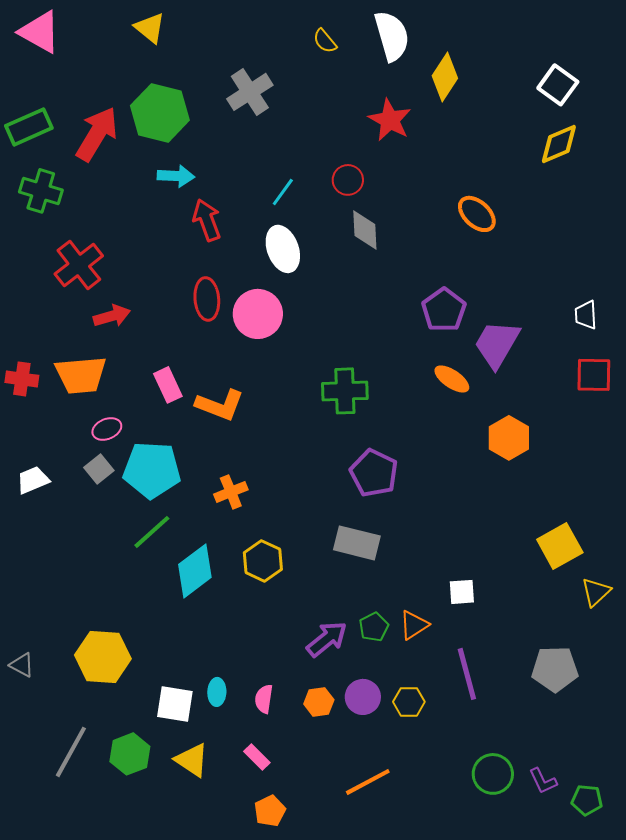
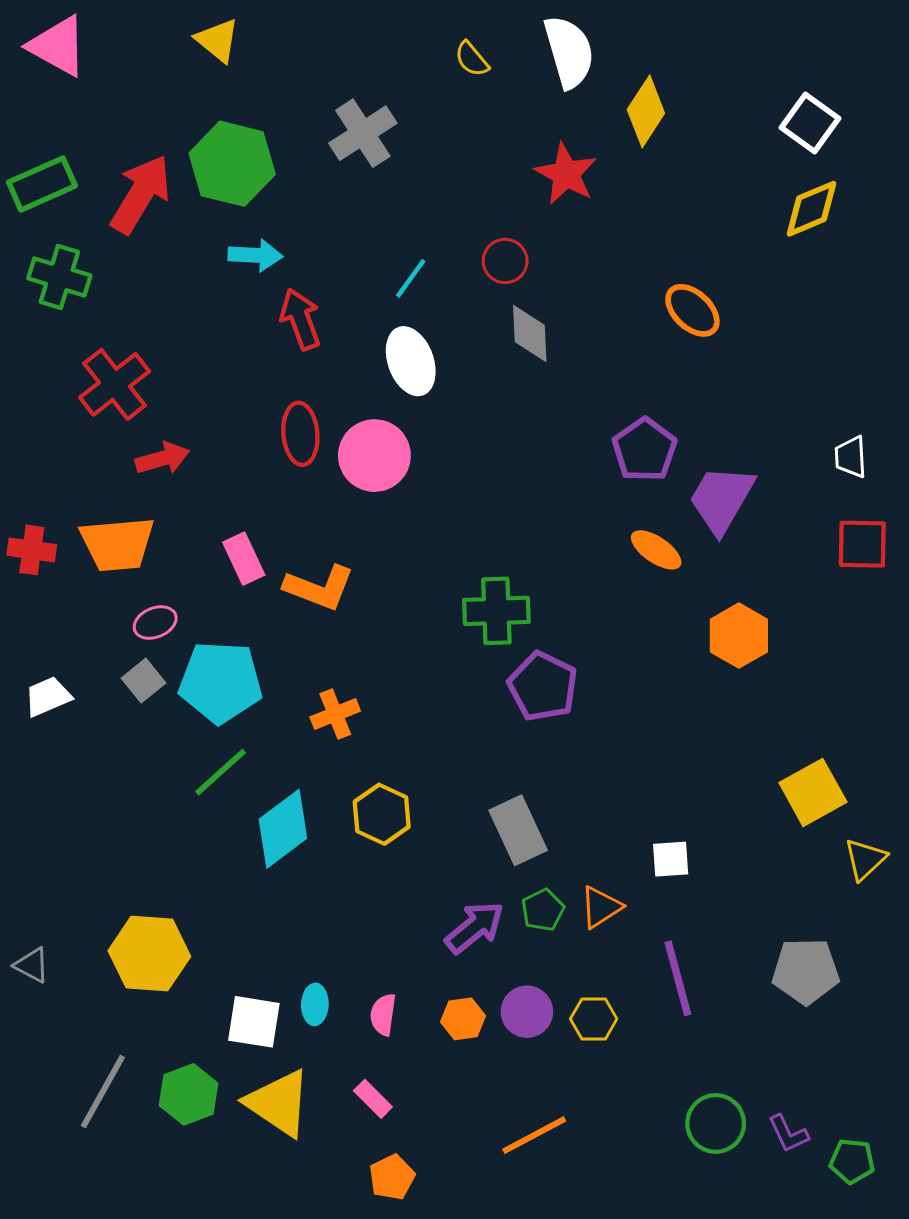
green cross: (345, 391) -> (496, 611), moved
gray rectangle: (357, 543) -> (518, 830), moved, turned 51
yellow triangle: (192, 760) -> (279, 1103), size x1.4

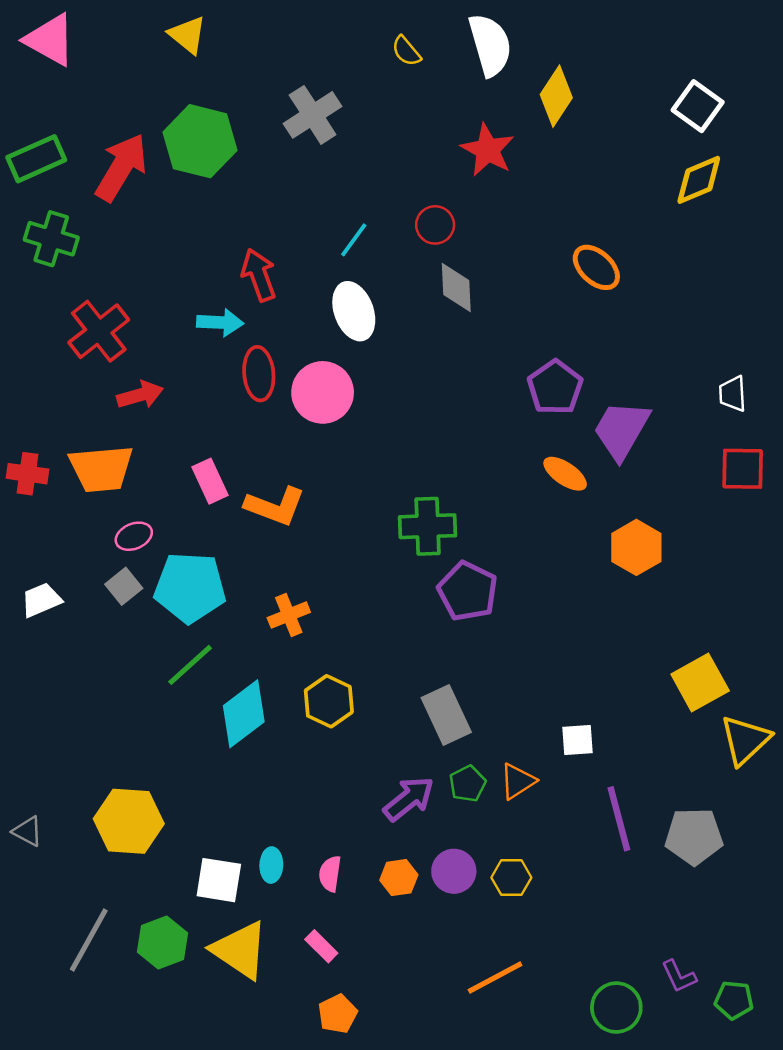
cyan arrow: (255, 255) -> (220, 322), moved
yellow triangle: (865, 859) -> (745, 740), size x1.4
purple line: (678, 978) -> (619, 819), moved
green circle: (716, 1123) -> (616, 1008), moved
orange line: (534, 1135) -> (495, 978), moved

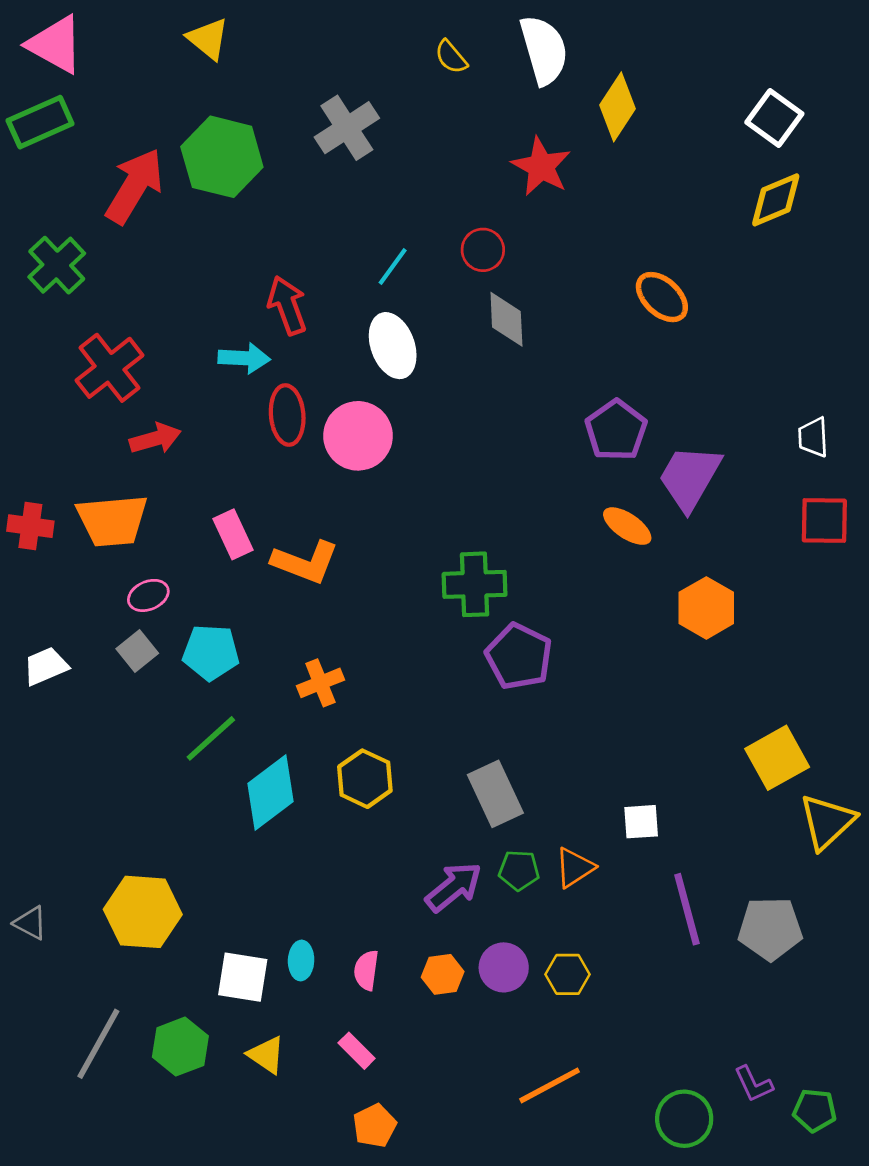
green rectangle: (36, 159) -> (40, 122), moved
green cross: (51, 239) -> (57, 265), turned 30
cyan pentagon: (190, 587) -> (211, 652), size x0.7
green pentagon: (468, 784) -> (519, 870), turned 30
yellow triangle: (240, 950) -> (266, 1055), size x0.6

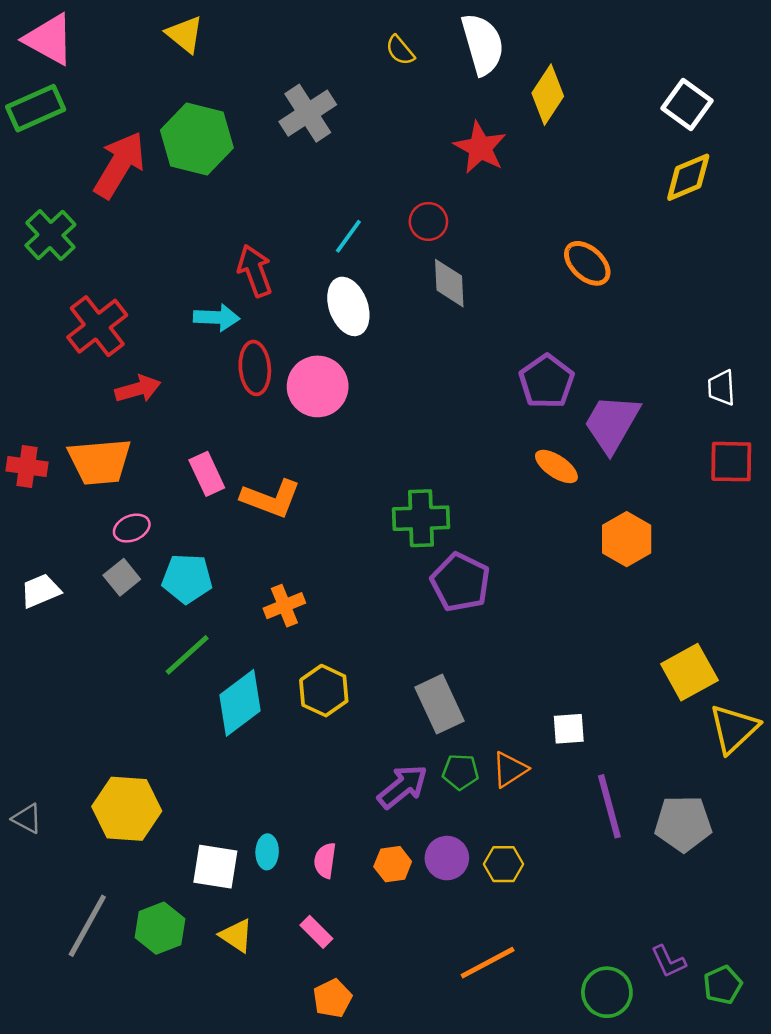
green pentagon: (815, 1110) -> (723, 985), turned -30

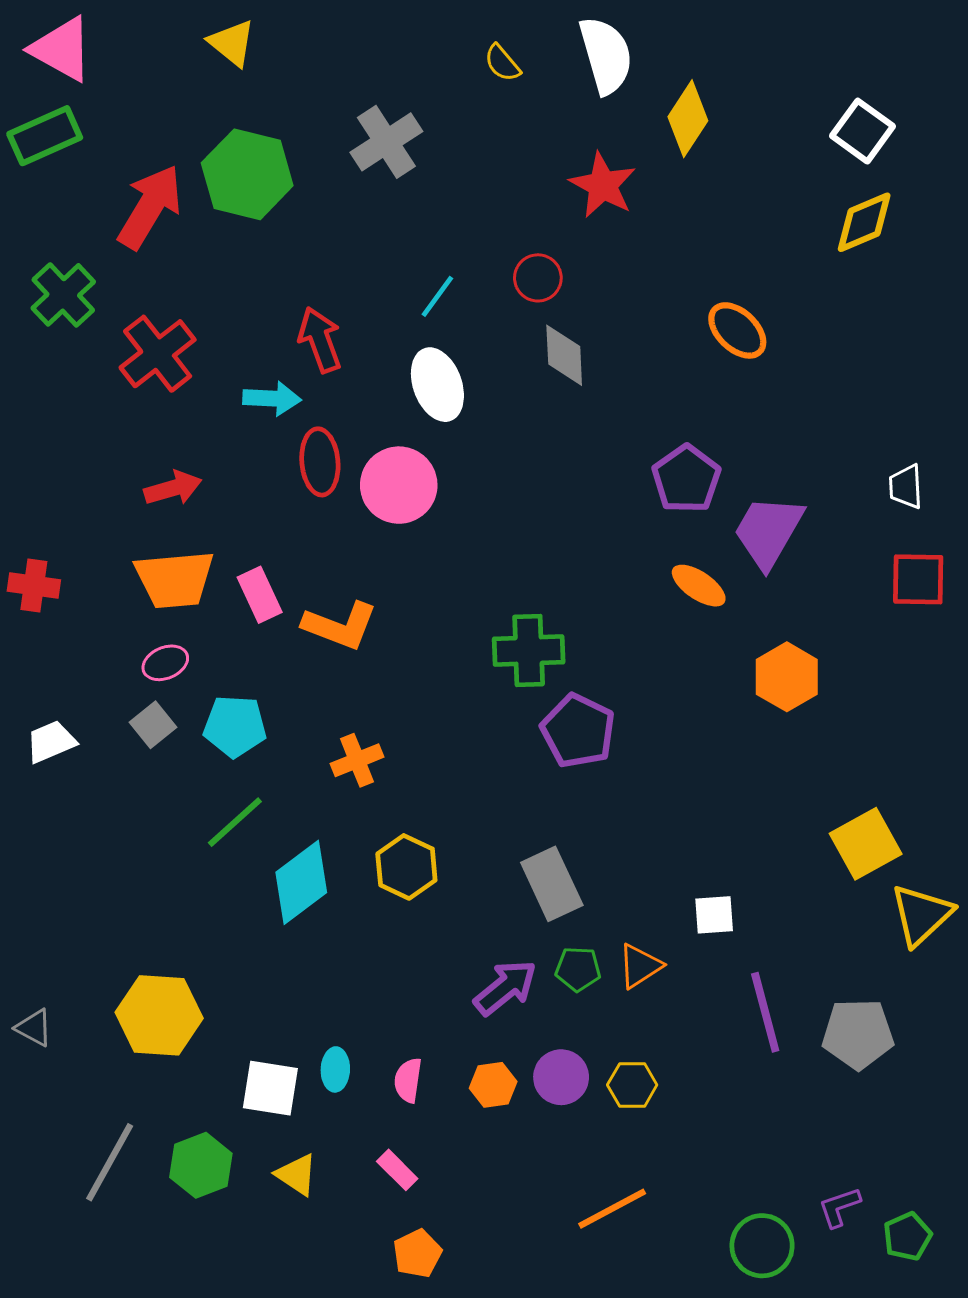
red cross: (97, 326) -> (158, 354), moved
orange trapezoid: (100, 462) -> (175, 579), moved
purple L-shape: (668, 961) -> (839, 1207), turned 96

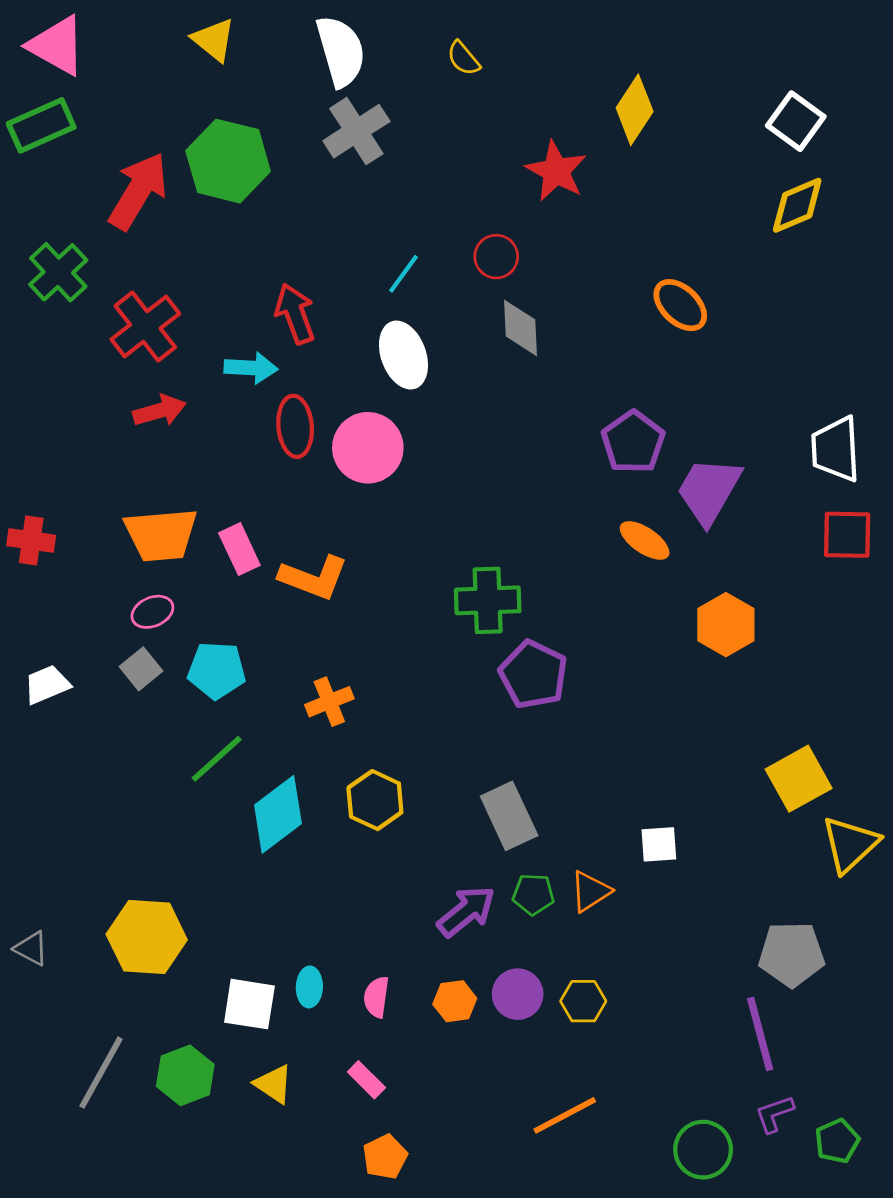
white semicircle: (606, 55) -> (341, 51), moved
white trapezoid: (906, 487) -> (836, 449), size x1.6
red arrow: (173, 488) -> (160, 411), moved
purple line: (765, 1012) -> (760, 1034), moved

